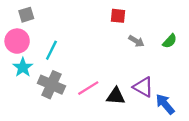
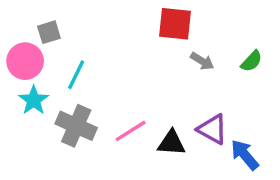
gray square: (26, 15) -> (49, 32), moved
red square: (118, 16) -> (175, 24), size x1.5

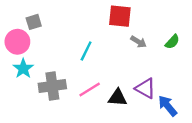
cyan line: (76, 75) -> (86, 51), moved
gray cross: (76, 126) -> (52, 86), turned -32

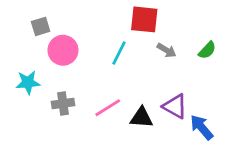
pink circle: (17, 42) -> (63, 50), moved
cyan line: (86, 51) -> (119, 53), moved
cyan star: (23, 69) -> (28, 82), turned 30
gray cross: (52, 86) -> (63, 103), size x0.7

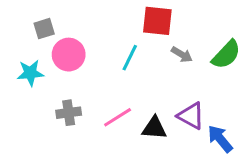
green semicircle: (207, 50) -> (226, 55), size x1.5
cyan star: (28, 82) -> (30, 73), moved

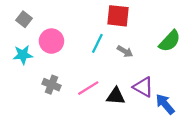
gray square: (44, 29) -> (24, 19), moved, turned -35
gray arrow: (182, 55) -> (125, 51), moved
gray cross: (69, 113) -> (51, 85), turned 30

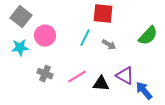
gray square: (24, 19) -> (21, 17), size x1.5

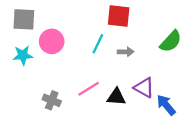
gray square: (21, 17) -> (24, 19), turned -35
gray arrow: (109, 45) -> (126, 52), turned -32
gray cross: (45, 74) -> (52, 100), moved

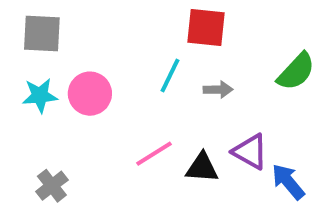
pink circle: (52, 41) -> (90, 94), moved
gray cross: (52, 100) -> (52, 186), moved, turned 30

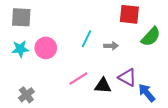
red square: (206, 28) -> (129, 14), moved

